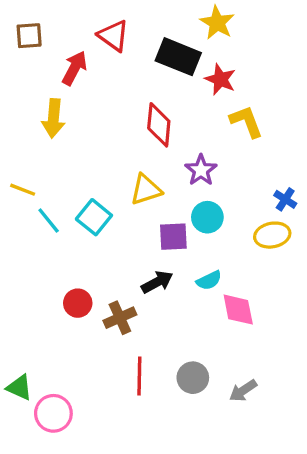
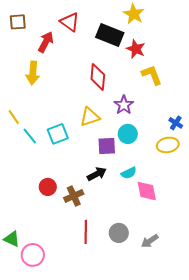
yellow line: (23, 190) -> (14, 117), turned 35
cyan square: (94, 217) -> (58, 134), turned 30

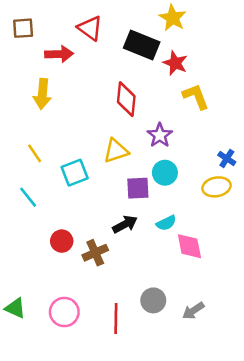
red arrow: (46, 42) -> (59, 54), turned 60
yellow line: (14, 117) -> (35, 153), moved
cyan line: (30, 136) -> (28, 197), moved
red line: (86, 232) -> (116, 318), moved
pink circle: (33, 255) -> (64, 312), moved

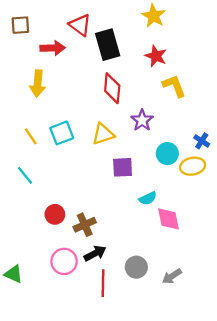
black rectangle: (142, 45) -> (108, 45), moved, turned 52
cyan square: (75, 173) -> (62, 133), moved
cyan circle: (165, 173) -> (167, 154), moved
black arrow: (125, 224) -> (95, 253), moved
pink circle: (64, 312) -> (64, 261), moved

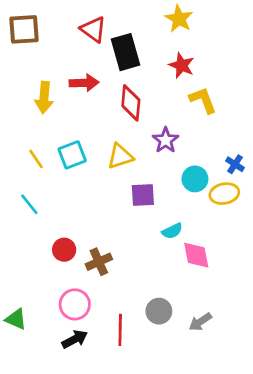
brown square: (20, 25) -> (24, 29), size x1.4
red arrow: (53, 48) -> (84, 83), moved
black arrow: (95, 253) -> (75, 339), moved

